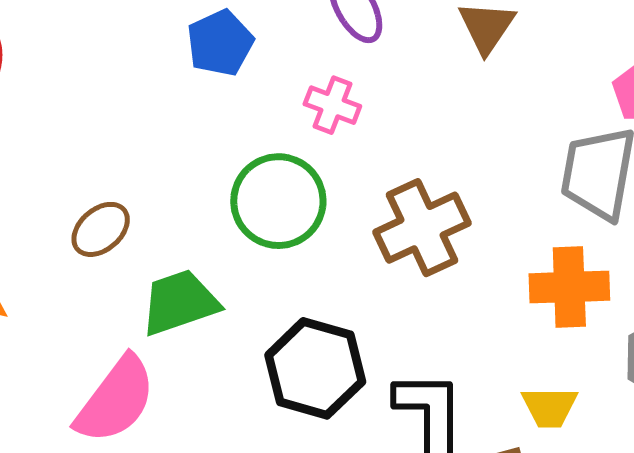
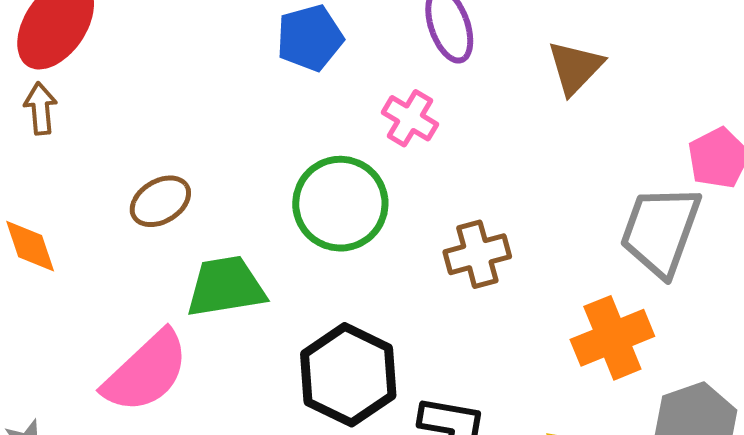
brown cross: (422, 228) -> (477, 254), size x0.7
orange cross: (569, 287) -> (612, 338), turned -30

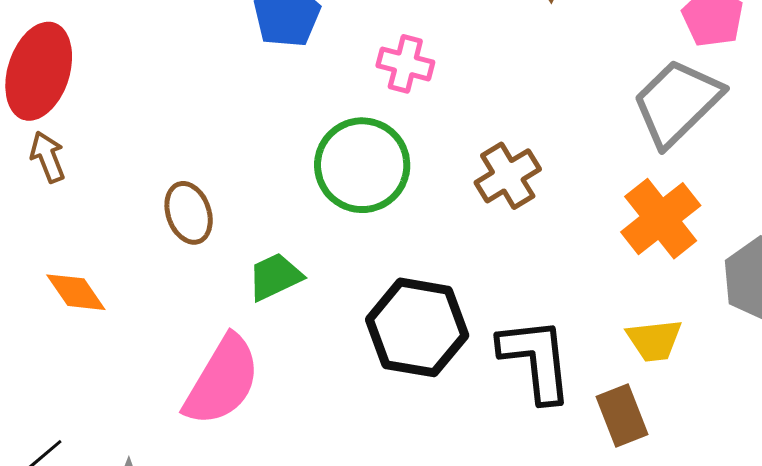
brown ellipse: (160, 201) -> (189, 213), turned -62
gray trapezoid: (660, 231) -> (677, 102), turned 42
green trapezoid: (226, 287) -> (275, 277), size x0.7

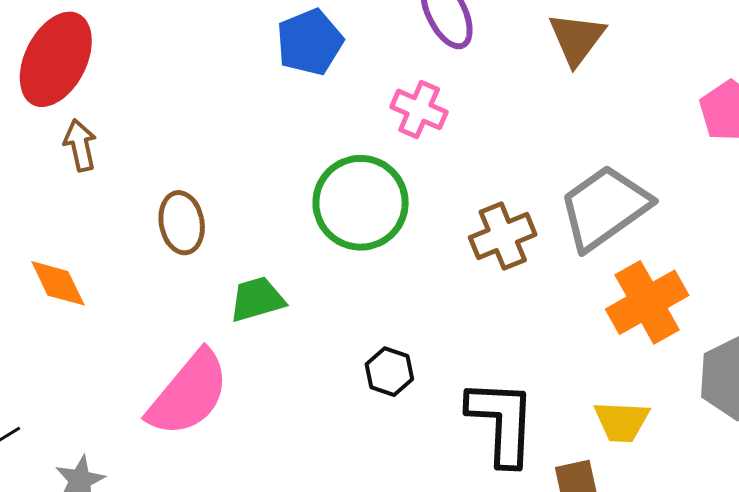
gray trapezoid: (677, 102) -> (605, 207), moved
brown arrow: (48, 157) -> (80, 145), moved
black hexagon: (417, 327) -> (389, 372), size x0.5

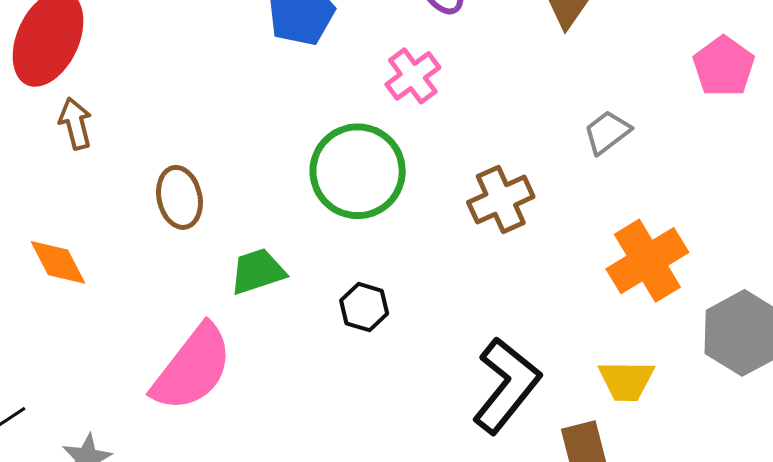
pink cross: (419, 109) -> (413, 76), turned 32
gray trapezoid: (605, 207) -> (607, 132), moved, size x0.5
black hexagon: (389, 372) -> (364, 307), moved
black L-shape: (502, 422) -> (506, 385), turned 38

